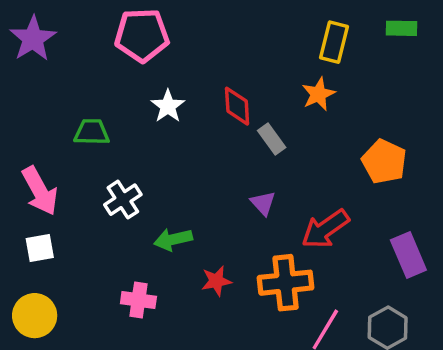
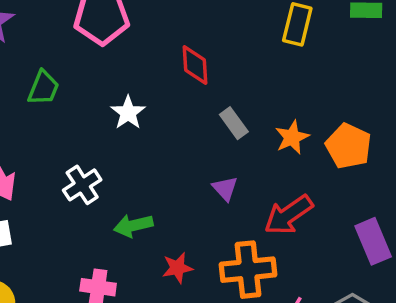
orange star: (318, 94) -> (292, 137), moved
white star: (168, 106) -> (128, 113), moved
red diamond: (237, 106) -> (195, 65), moved
green trapezoid: (92, 132) -> (43, 88), moved, turned 111

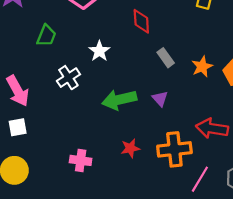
white cross: (82, 185) -> (68, 78), moved
red arrow: (289, 215) -> (212, 128), moved, turned 44
green arrow: (133, 225) -> (119, 100), moved, size x1.4

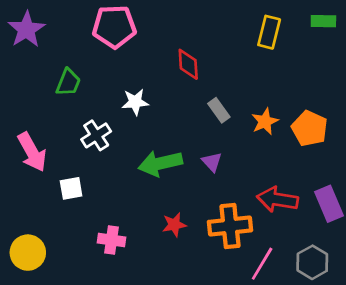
white star: (99, 51) -> (135, 102), turned 30
white square: (18, 127) -> (71, 188), moved

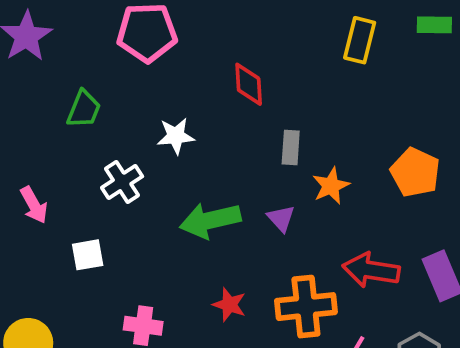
gray rectangle: (219, 110) -> (291, 147), turned 40
orange star: (265, 121) -> (331, 186), moved
pink arrow: (32, 152) -> (34, 205), size x0.7
red star: (174, 225) -> (229, 305), turned 30

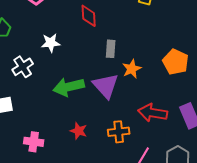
purple triangle: (281, 218) -> (106, 86), size x1.8
orange cross: (306, 307) -> (119, 132), size x0.7

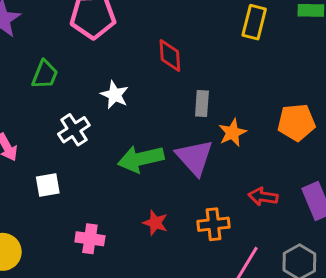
white star: (51, 43) -> (115, 95), turned 30
orange pentagon: (176, 62) -> (296, 122), turned -30
red arrow: (153, 113) -> (263, 197), size x0.7

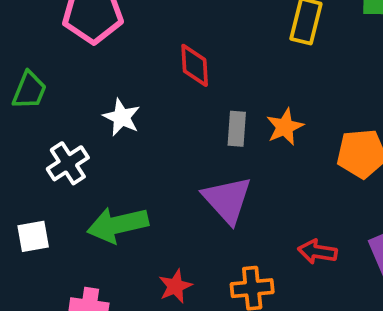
orange star: (232, 133) -> (285, 127), moved
green arrow: (141, 159) -> (118, 225), moved
red star: (155, 223) -> (175, 286), turned 30

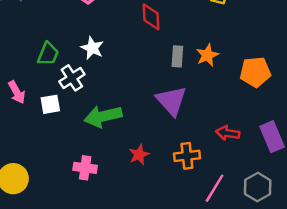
green trapezoid: (29, 90) -> (48, 54), moved
white star: (122, 117) -> (92, 48), moved
white square: (33, 236) -> (50, 104), moved

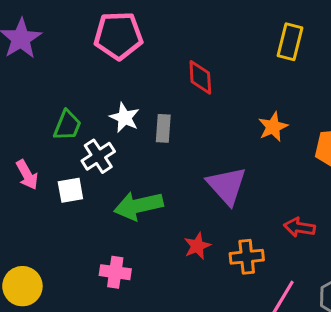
gray rectangle: (177, 56) -> (163, 128), moved
red star: (139, 155) -> (197, 246), moved

